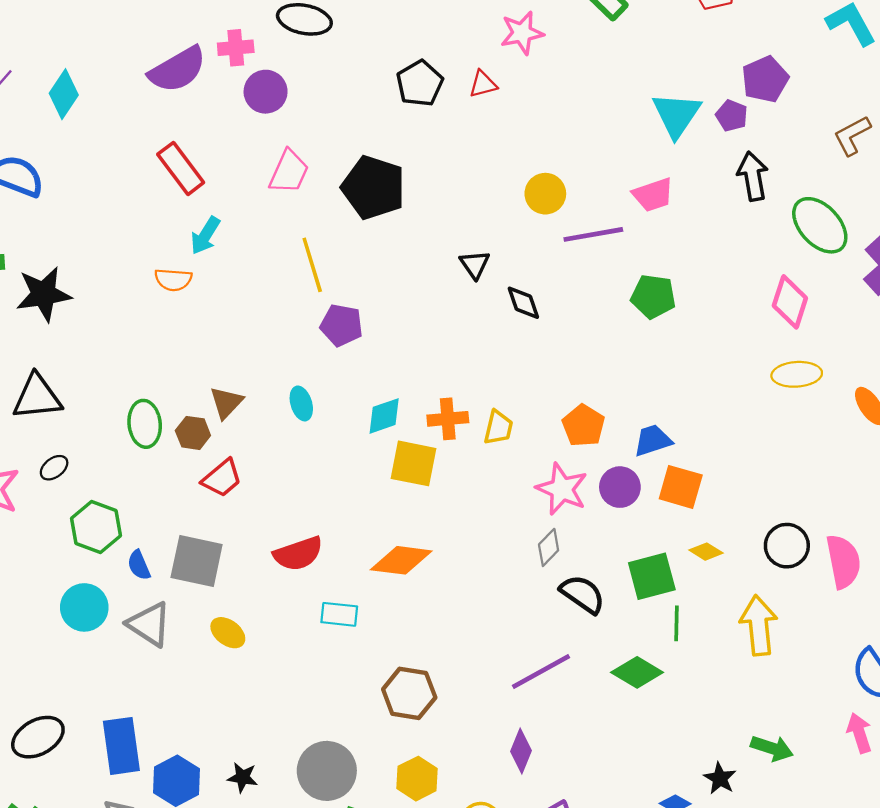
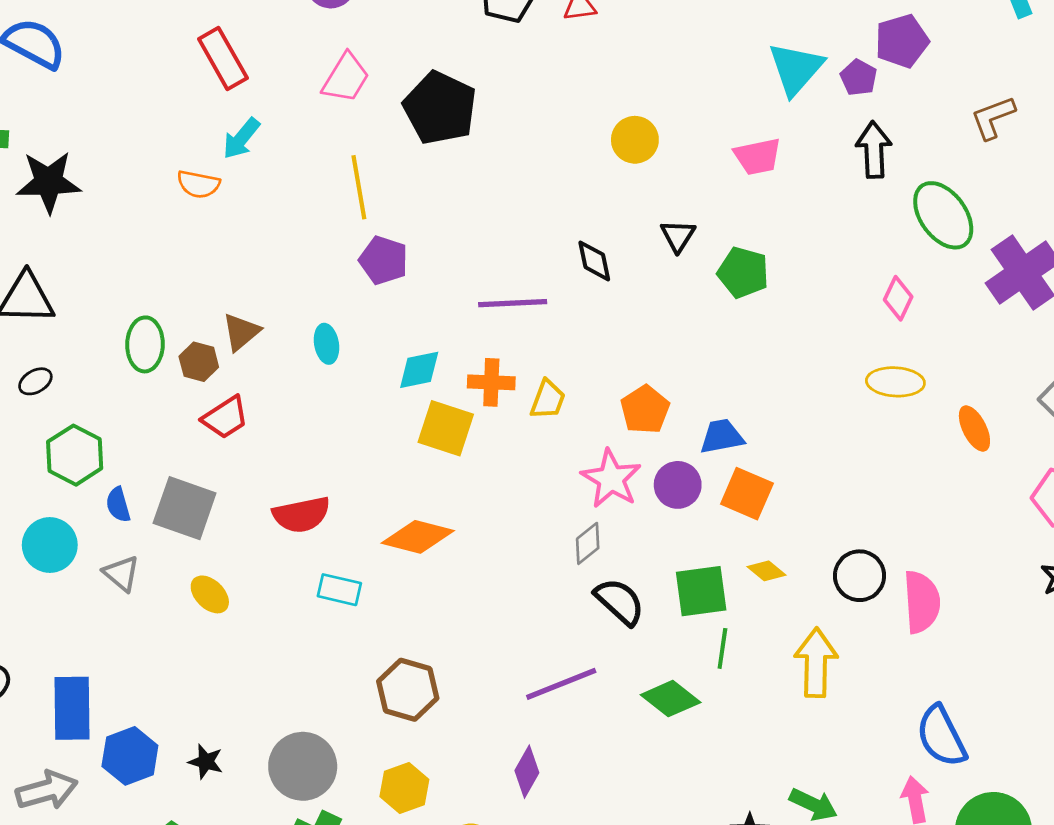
purple line: (593, 234) -> (513, 303), moved
black triangle: (475, 264) -> (678, 236), moved
pink diamond: (790, 302) -> (898, 298), size x0.7
gray triangle: (149, 624) -> (121, 573), size x0.7

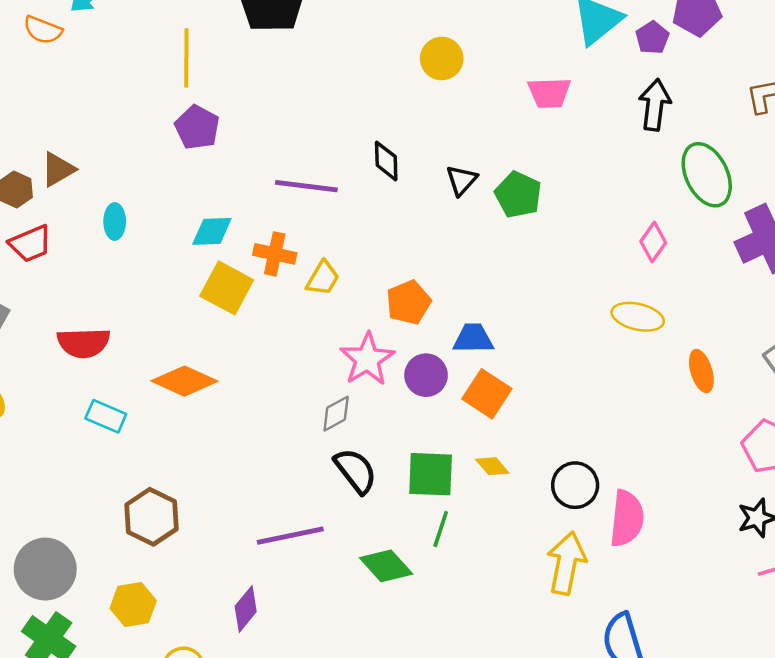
black triangle: (678, 236) -> (462, 180), moved
cyan ellipse: (326, 344) -> (115, 222), moved
yellow arrow: (816, 663) -> (566, 563), moved

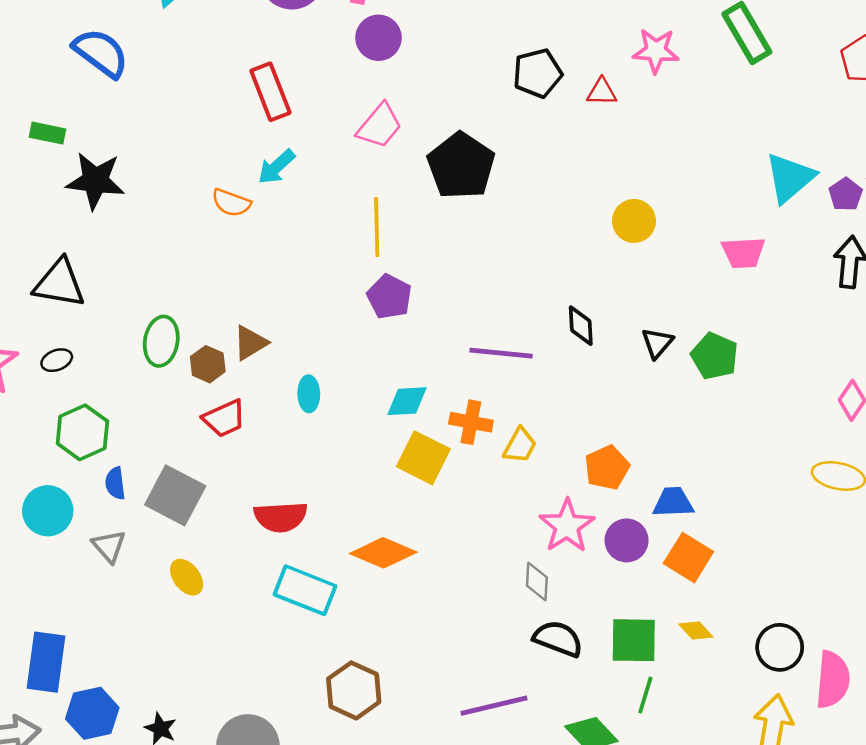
gray diamond: (336, 414) -> (537, 582), turned -57
cyan rectangle: (106, 416) -> (305, 590), size x1.5
black semicircle: (356, 471) -> (558, 639), turned -30

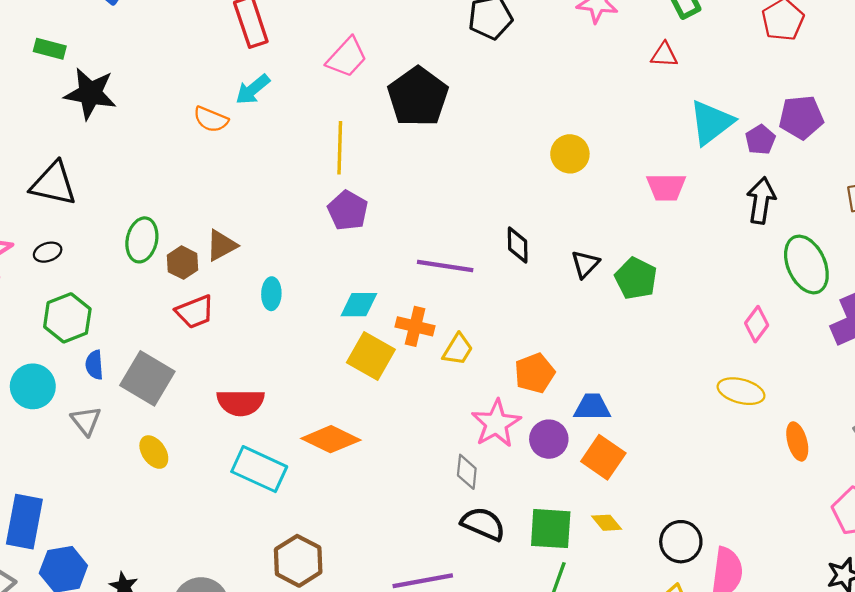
red triangle: (602, 92) -> (664, 55), moved

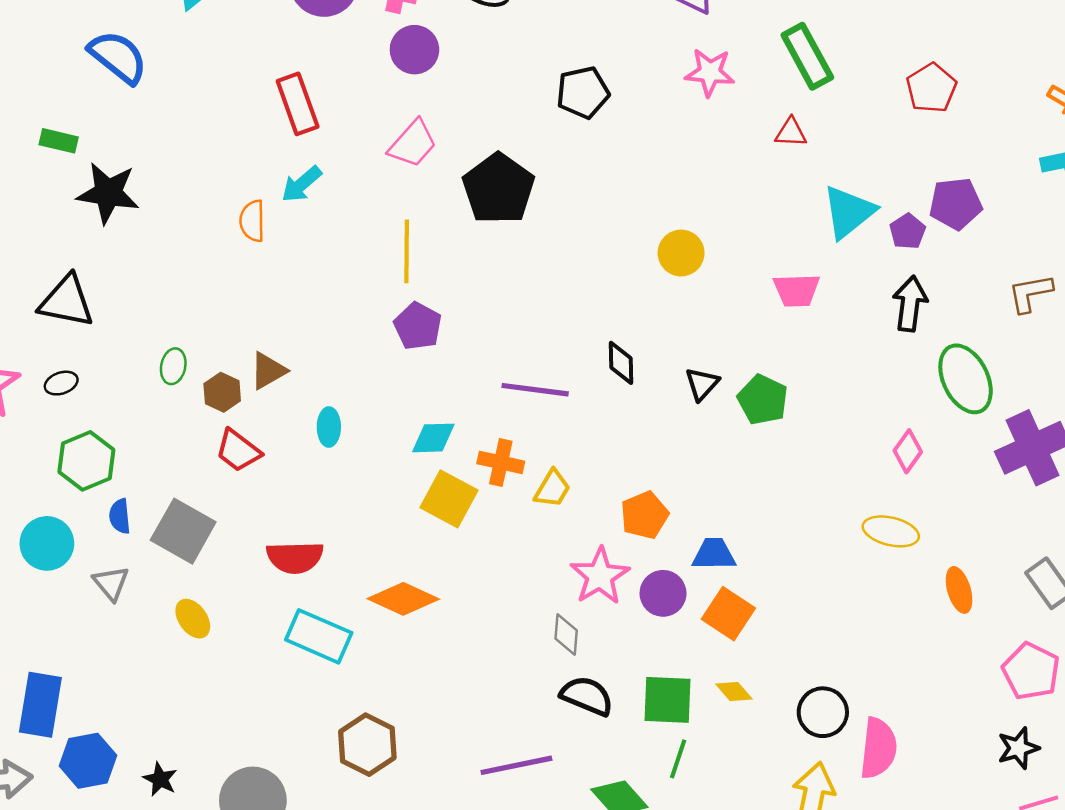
orange semicircle: (211, 119) -> (252, 221), turned 68
green ellipse: (142, 240) -> (173, 366), size x0.7
red trapezoid: (195, 312) -> (238, 451), turned 60

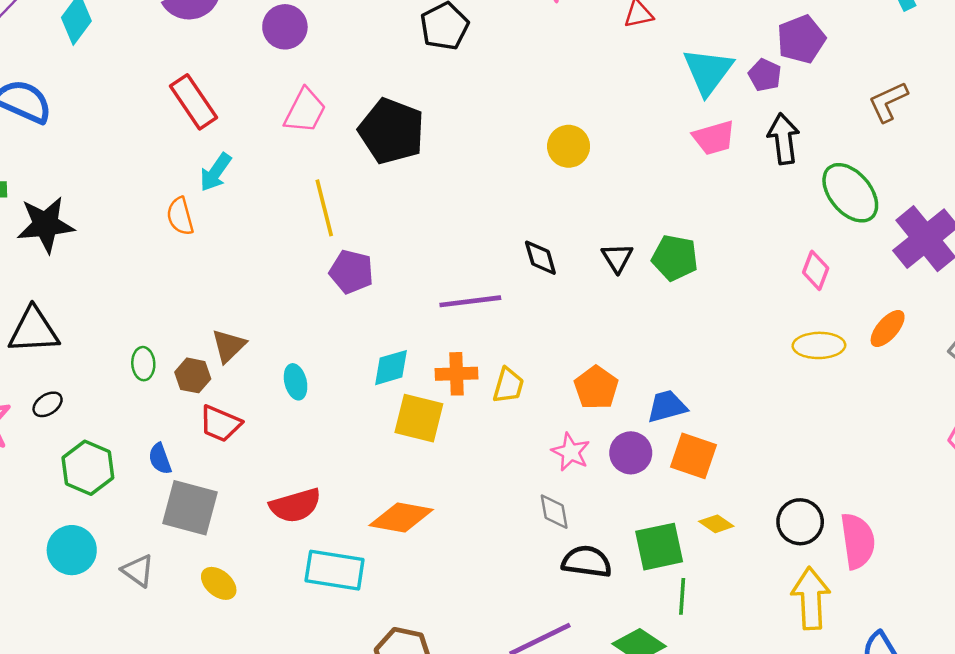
pink trapezoid: (797, 290) -> (714, 138), moved
blue semicircle: (120, 516) -> (160, 459), moved
pink star: (600, 576) -> (571, 452), size x0.7
orange ellipse: (959, 590) -> (888, 328), moved, turned 72

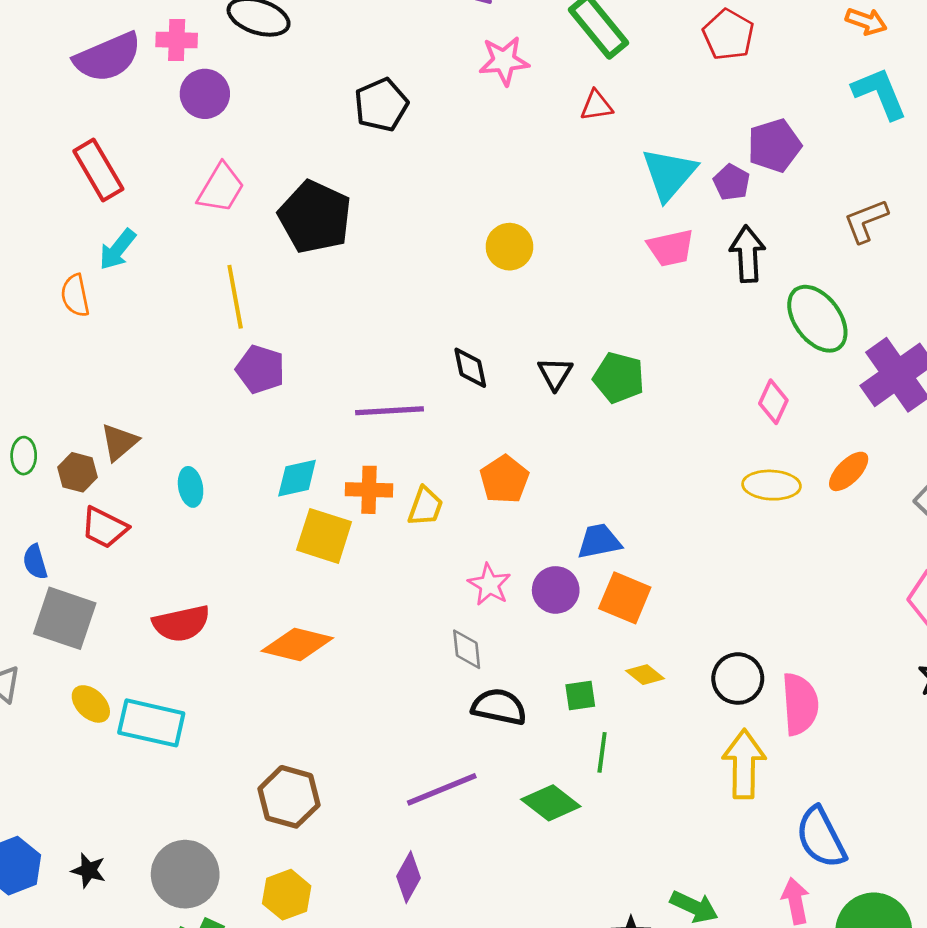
orange pentagon: (596, 388) -> (504, 479), moved
green square: (659, 547) -> (580, 696), size x0.6
cyan rectangle: (335, 570) -> (151, 723), moved

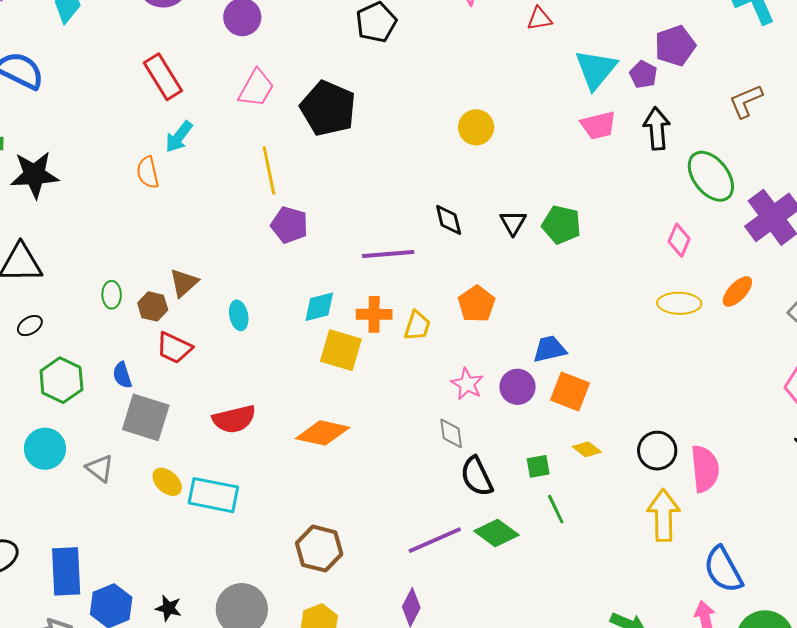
black semicircle: (499, 707) -> (477, 476), turned -126
green line: (602, 752) -> (556, 509), turned -32
green diamond: (551, 803) -> (496, 533), moved

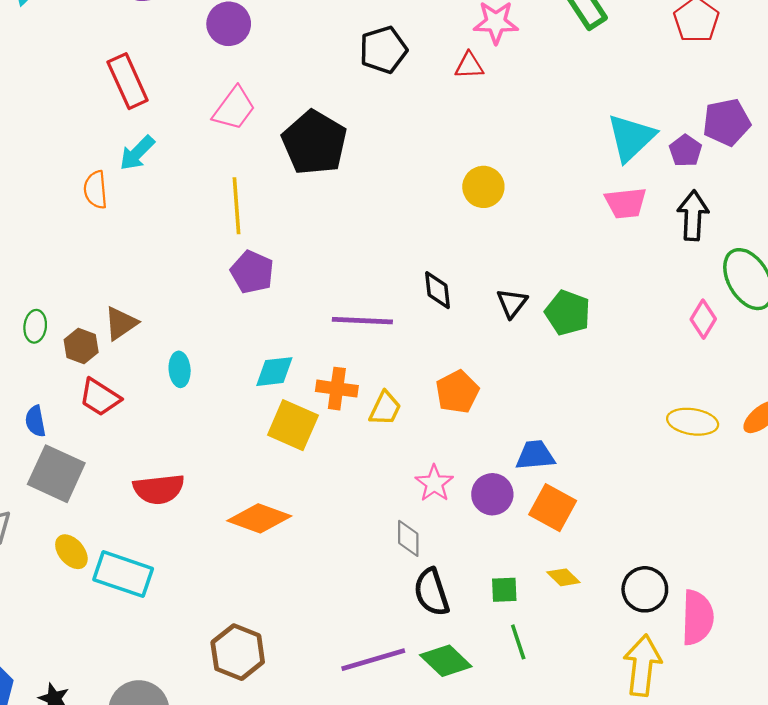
red triangle: (539, 19) -> (469, 66), moved
pink diamond: (679, 240) -> (703, 319), moved

